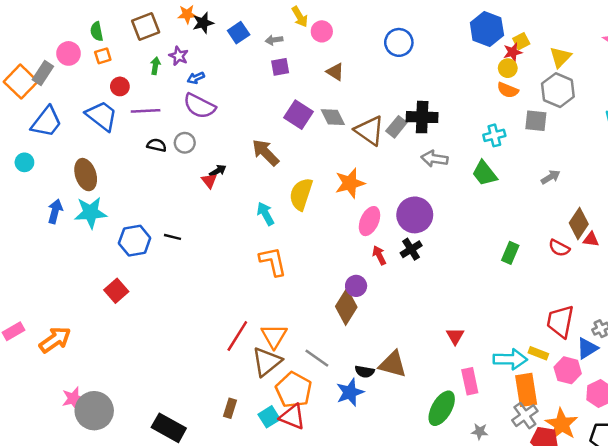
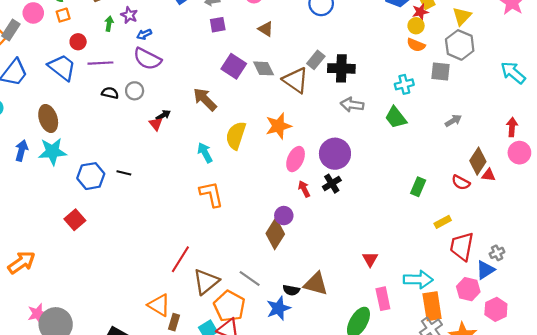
gray rectangle: (396, 127) -> (316, 60), moved
orange triangle: (274, 336) -> (159, 305), moved, turned -30
yellow rectangle: (538, 353) -> (443, 222), moved, turned -49

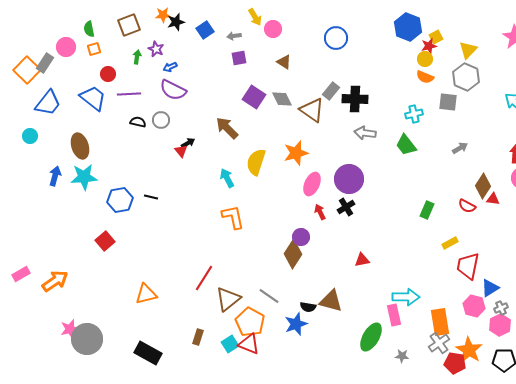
gray cross: (497, 253) -> (501, 308), moved
red triangle: (370, 259) -> (362, 260), moved, turned 49
cyan arrow: (418, 280) -> (406, 297), moved
orange triangle: (159, 305) -> (146, 294), moved, turned -45

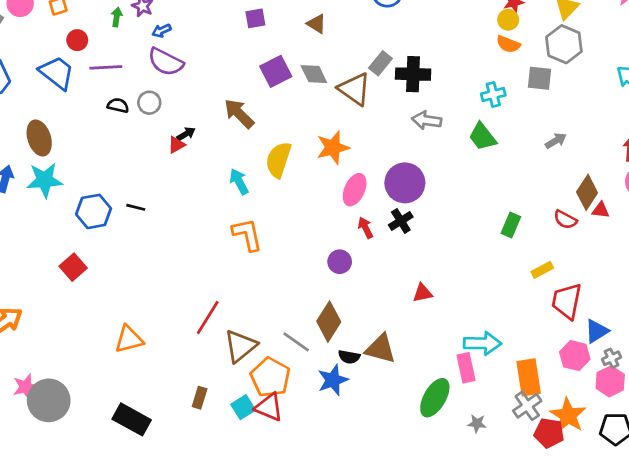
purple square: (254, 97) -> (276, 71), turned 30
red triangle: (181, 151) -> (176, 145), turned 40
brown diamond: (293, 254) -> (329, 322), moved

